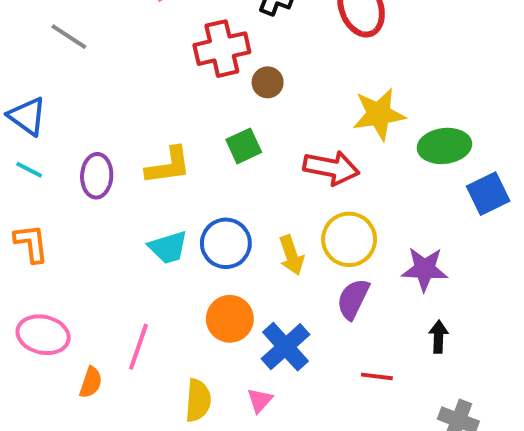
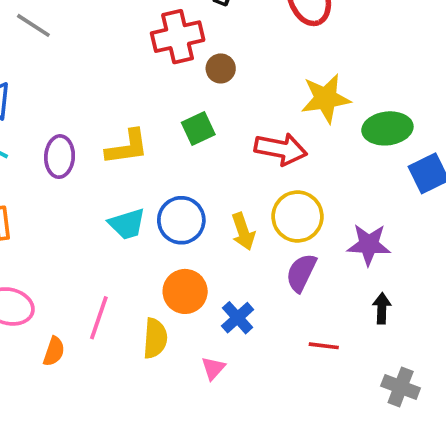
blue cross: (285, 347) -> (238, 318), size x0.7
yellow semicircle: (198, 400) -> (155, 338), moved

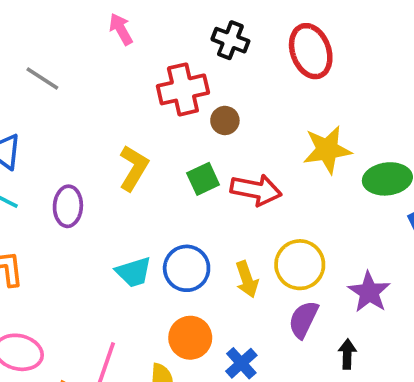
yellow L-shape: (127, 147) -> (134, 168), moved, turned -51
red arrow: (281, 149) -> (256, 190), moved
purple star: (369, 245) -> (369, 292), turned 30
black arrow: (382, 308) -> (347, 354), moved

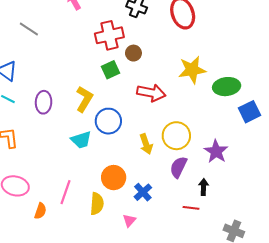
yellow L-shape: (134, 168) -> (84, 99), moved
green square: (203, 179) -> (110, 70), moved
blue circle: (187, 268) -> (108, 121), moved

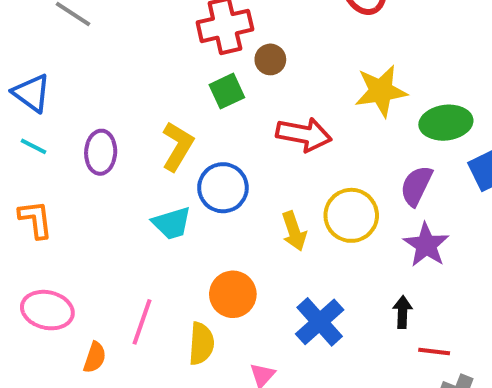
purple semicircle: (178, 167) -> (416, 186), moved
blue cross: (143, 192) -> (320, 322), moved, size x1.4
red line: (191, 208) -> (434, 352), moved

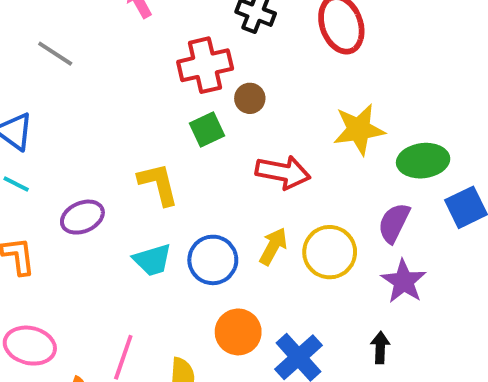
yellow L-shape: (178, 146) -> (158, 184), turned -45
purple ellipse: (101, 152) -> (82, 217), moved, turned 63
blue circle: (223, 188) -> (213, 260), moved
yellow arrow: (294, 231) -> (273, 246), moved, turned -132
orange circle: (233, 294) -> (238, 332), moved

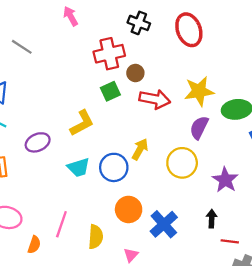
red arrow: (283, 172) -> (155, 99), moved
yellow L-shape: (158, 184) -> (82, 123), turned 76
purple semicircle: (394, 223) -> (199, 128), moved
yellow arrow: (273, 246) -> (140, 149), moved

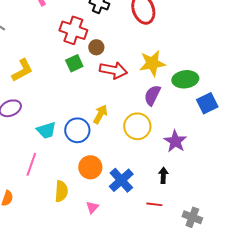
red cross: (109, 54) -> (73, 30), turned 32
yellow L-shape: (82, 123) -> (22, 70), moved
pink line: (61, 224) -> (31, 164), moved
red line: (230, 241) -> (154, 204), moved

